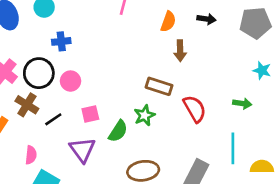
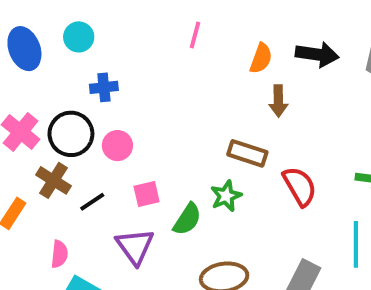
black arrow: (207, 19) -> (317, 54), size x1.5

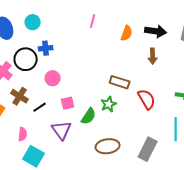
brown arrow: (278, 101) -> (153, 56), moved
black circle: (71, 134) -> (26, 59), moved

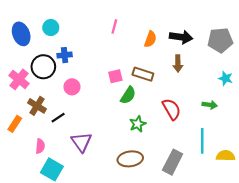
brown rectangle: (120, 82) -> (143, 74), moved
pink square: (68, 103) -> (115, 76), moved
green star: (109, 104) -> (138, 124), moved
green semicircle: (89, 116) -> (128, 95), moved

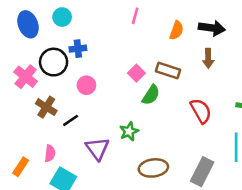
pink square: (115, 76) -> (136, 73), turned -32
orange rectangle: (15, 124) -> (21, 167), moved
green star: (138, 124) -> (129, 131), moved

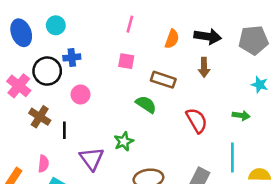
pink square: (136, 73) -> (126, 61), moved, turned -35
green semicircle: (151, 95) -> (146, 104), turned -90
black line: (71, 120) -> (64, 130), turned -56

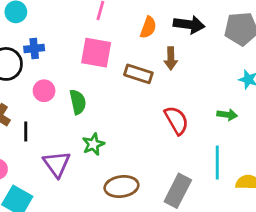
pink square: (126, 61) -> (96, 53), size x1.6
brown arrow: (204, 67) -> (171, 58), moved
green semicircle: (146, 104) -> (78, 102), moved, turned 45

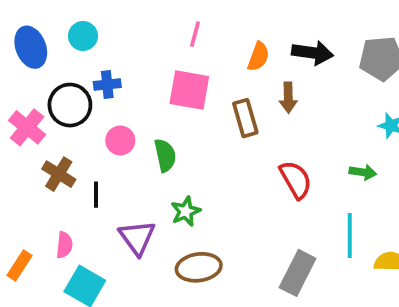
brown rectangle: (138, 74) -> (245, 118), turned 56
brown ellipse: (121, 187) -> (199, 267), moved

